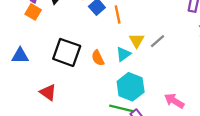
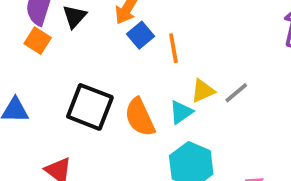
yellow triangle: (137, 41) -> (203, 91), turned 35
orange semicircle: (98, 58) -> (140, 117), size x1.5

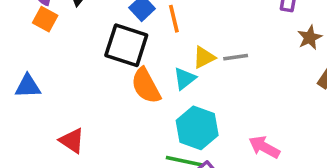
gray line: (236, 93) -> (236, 57), turned 35
black square: (90, 107) -> (126, 45), moved

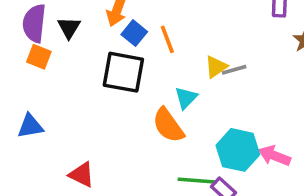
yellow triangle: (204, 57) -> (216, 67), moved
orange semicircle: (146, 86) -> (168, 125), moved
cyan hexagon: (197, 128) -> (238, 150), moved

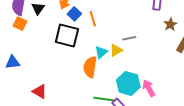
yellow triangle: (216, 67) -> (116, 50), moved
orange semicircle: (168, 125) -> (90, 67), turned 40
pink arrow: (275, 156) -> (149, 88), turned 36

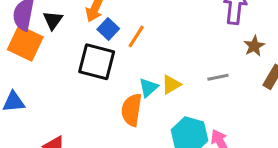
orange line: (93, 19) -> (136, 36), turned 49
orange square: (20, 24) -> (25, 43), size x1.6
gray line: (129, 38) -> (218, 77), moved

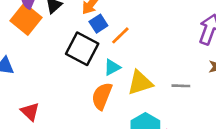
yellow triangle: (171, 85) -> (140, 83), size x1.5
cyan triangle: (148, 88) -> (112, 67), moved

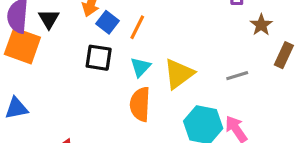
black square: (82, 49) -> (99, 58), size x0.7
gray line: (181, 86) -> (237, 76), moved

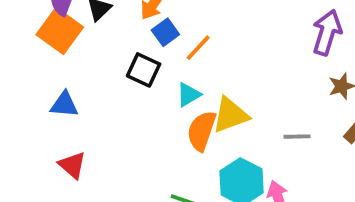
orange semicircle: (140, 104) -> (202, 131), moved
blue triangle: (16, 108) -> (64, 105), moved

